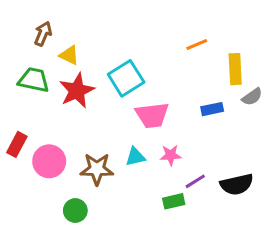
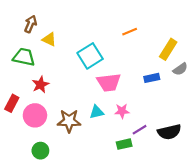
orange line: (197, 44) -> (130, 32), moved
yellow rectangle: (235, 69) -> (168, 49), turned 35
red star: (77, 91) -> (40, 85), moved, size x0.7
green circle: (75, 211) -> (40, 151), moved

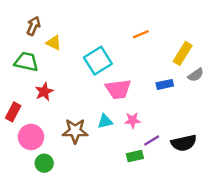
pink circle: (35, 115) -> (31, 137), moved

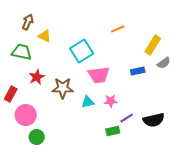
brown star: (75, 131) -> (63, 88), moved

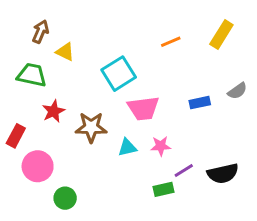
yellow rectangle: (153, 45) -> (221, 34), moved
green circle: (37, 137) -> (65, 198), moved

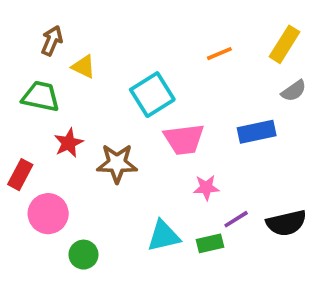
gray semicircle: (237, 91) -> (294, 91), moved
blue rectangle: (200, 103) -> (257, 132), size x1.4
cyan triangle: (127, 147) -> (163, 236), moved, size x1.4

